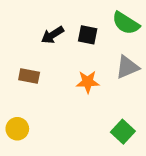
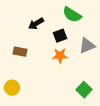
green semicircle: (126, 23) -> (72, 15), moved
black square: (88, 35) -> (60, 36), moved, turned -32

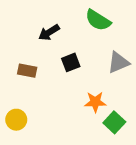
black square: (60, 36) -> (71, 62), moved
orange star: (60, 56) -> (95, 102), moved

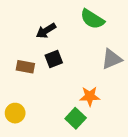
black square: (71, 62) -> (54, 59), moved
green square: (114, 122) -> (76, 118), moved

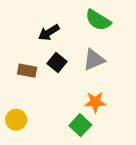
black square: (54, 59) -> (57, 62), turned -30
gray triangle: (112, 59) -> (94, 60), moved

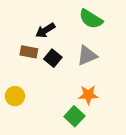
brown rectangle: (27, 71) -> (29, 52), moved
yellow circle: (16, 120) -> (15, 96), moved

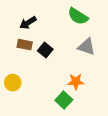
black arrow: (45, 30) -> (28, 23), moved
gray triangle: (87, 56) -> (87, 47), moved, turned 42

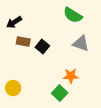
black arrow: (28, 23) -> (14, 22), moved
yellow circle: (13, 83) -> (13, 88), moved

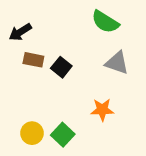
yellow circle: (13, 88) -> (32, 133), moved
green square: (60, 93) -> (63, 135), moved

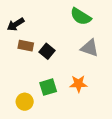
green square: (63, 135) -> (48, 87), moved, turned 30

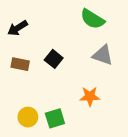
brown rectangle: (26, 46) -> (20, 64), moved
green square: (48, 87) -> (55, 118), moved

